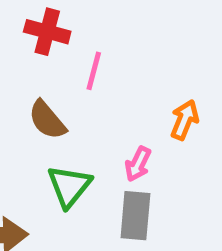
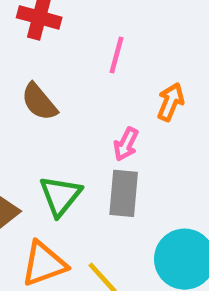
pink line: (94, 71) -> (117, 55), moved
green triangle: (69, 186) -> (60, 196), moved

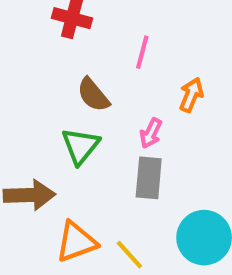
brown semicircle: (39, 102) -> (93, 95), moved
green triangle: (60, 196) -> (80, 146), moved

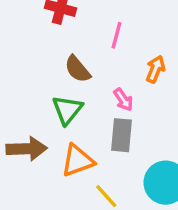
pink arrow: (151, 133) -> (123, 100), turned -60
orange triangle: (76, 242) -> (77, 161), moved

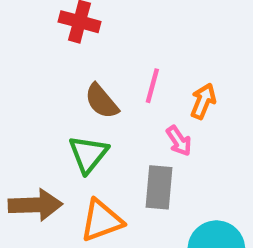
pink line: (116, 35) -> (152, 86), moved
pink arrow: (123, 100) -> (179, 141), moved

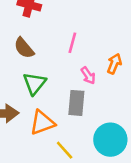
brown semicircle: (102, 101) -> (24, 48), moved
orange arrow: (203, 101) -> (114, 64), moved

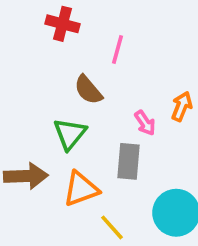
pink line: (72, 43) -> (118, 50), moved
brown semicircle: (24, 48) -> (88, 90), moved

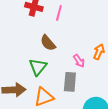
pink line: (118, 50) -> (59, 13), moved

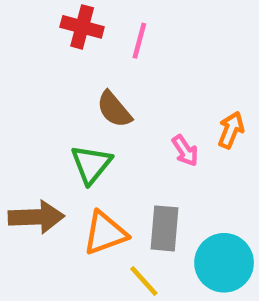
gray rectangle: (70, 82) -> (165, 228), moved

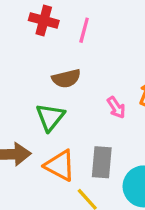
brown semicircle: (114, 109) -> (66, 78), turned -64
orange triangle: (105, 233) -> (60, 165), turned 48

